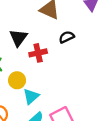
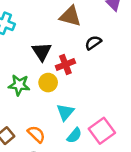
yellow circle: (17, 80) -> (48, 83), moved

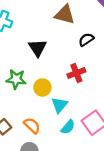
red cross: (65, 64) -> (76, 73), moved
yellow circle: (48, 83) -> (42, 87), moved

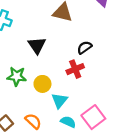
black semicircle: (86, 40) -> (84, 47), moved
cyan semicircle: (68, 127) -> (68, 122), turned -104

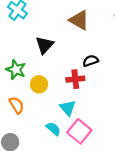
cyan triangle: (59, 101) -> (68, 108), moved, turned -36
pink square: (93, 117) -> (79, 131), turned -30
orange semicircle: (33, 121) -> (17, 105), moved

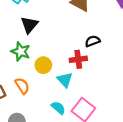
black triangle: (45, 45) -> (29, 25), moved
cyan triangle: (68, 108) -> (65, 80), moved

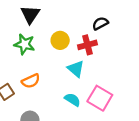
yellow circle: (43, 65) -> (60, 40), moved
orange semicircle: (22, 86) -> (31, 81), turned 105

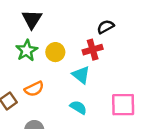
yellow circle: (60, 40) -> (55, 52), moved
green star: (25, 44) -> (27, 51), turned 30
pink square: (100, 98) -> (123, 105), moved, turned -30

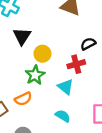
green star: (27, 51) -> (35, 75), moved
yellow circle: (55, 52) -> (42, 54), moved

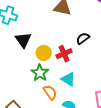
red cross: (76, 64) -> (64, 54), moved
orange semicircle: (23, 99) -> (50, 92), moved, turned -91

